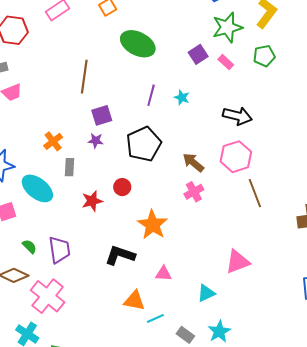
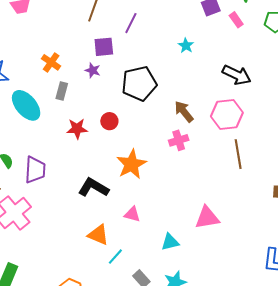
purple line: (151, 95) -> (131, 23), moved
orange cross: (53, 141) -> (51, 62), turned -30
cyan line: (155, 318) -> (115, 257), turned -36

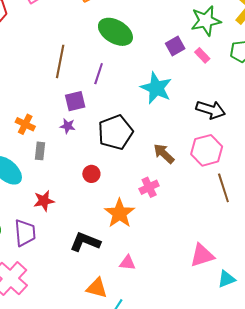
cyan star: (186, 46) -> (156, 88), size x2.0
red star: (77, 129) -> (44, 201), moved
pink cross: (179, 140) -> (149, 187), moved
cyan triangle: (170, 242) -> (227, 279), moved

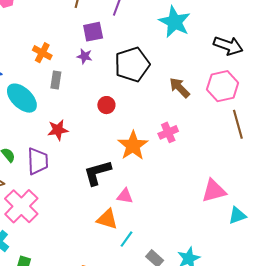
pink cross: (149, 187) -> (168, 132), moved
black L-shape: (85, 242) -> (97, 173), turned -40
pink triangle: (127, 263) -> (125, 196), moved

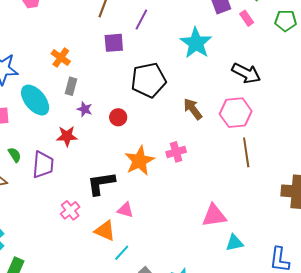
purple star: (85, 56) -> (85, 109), moved
pink cross: (21, 206) -> (70, 210), moved, size x0.6

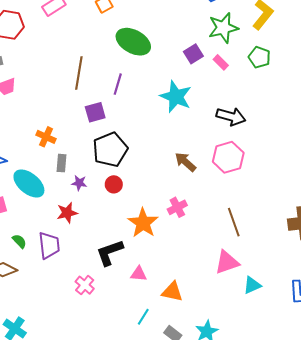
green pentagon: (286, 21) -> (259, 57), turned 30
black pentagon: (149, 80) -> (110, 150), moved
brown line: (246, 152) -> (234, 222), moved
orange triangle: (105, 231) -> (172, 292), moved

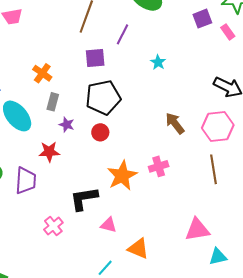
cyan star: (176, 97) -> (158, 62), moved, size x0.5
brown line: (234, 222) -> (214, 169), moved

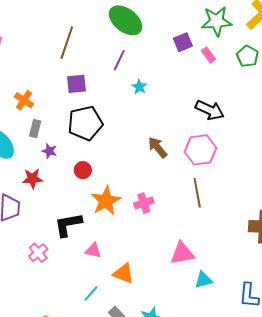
purple line: (122, 34) -> (119, 60), moved
red circle: (100, 132) -> (83, 170), moved
pink cross: (159, 166) -> (144, 203), moved

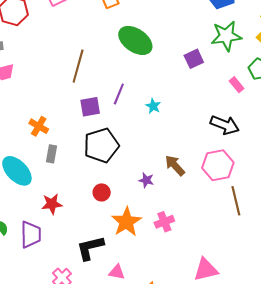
pink rectangle: (208, 55) -> (237, 85), moved
purple line: (119, 60) -> (119, 94), moved
purple star: (49, 151) -> (146, 180), moved
brown line: (197, 193) -> (236, 201), moved

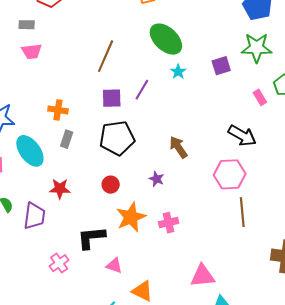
cyan star: (153, 106) -> (178, 72), moved
orange cross: (39, 126) -> (58, 110), turned -30
brown arrow: (175, 165) -> (178, 147), moved

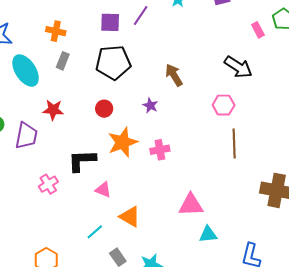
pink hexagon: (230, 174) -> (224, 105), size x0.7

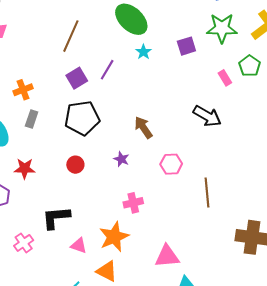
purple square: (110, 22) -> (77, 78), turned -30
orange cross: (56, 31) -> (23, 90), turned -30
pink hexagon: (224, 105) -> (171, 164), moved
orange star: (123, 142) -> (114, 237), moved

